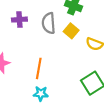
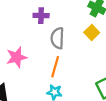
gray semicircle: (49, 23) -> (57, 38), moved

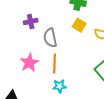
pink star: (17, 57) -> (29, 63), moved

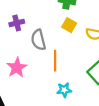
orange line: (55, 64) -> (55, 61), moved
cyan star: (60, 86) -> (64, 90), moved

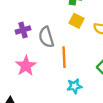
purple cross: (17, 23) -> (23, 30), moved

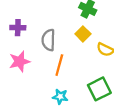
purple cross: (23, 30) -> (18, 28), moved

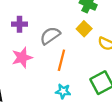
gray semicircle: (48, 40) -> (50, 36), turned 55

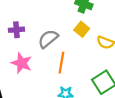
pink star: (22, 58) -> (22, 63), turned -30

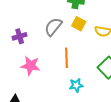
gray semicircle: (48, 39) -> (53, 27), moved

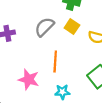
pink star: (30, 66) -> (29, 80), moved

